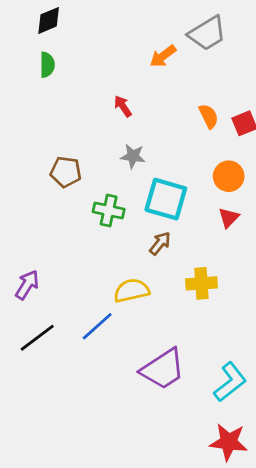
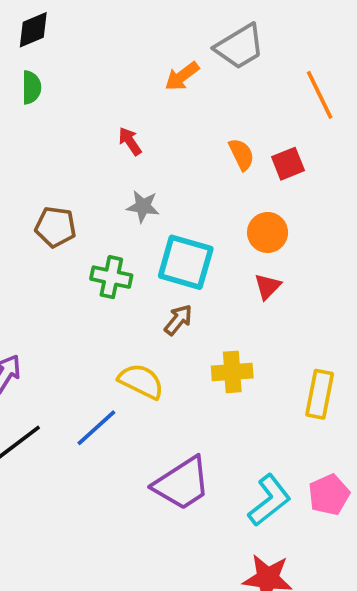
yellow semicircle: (131, 291) -> (141, 381), turned 39

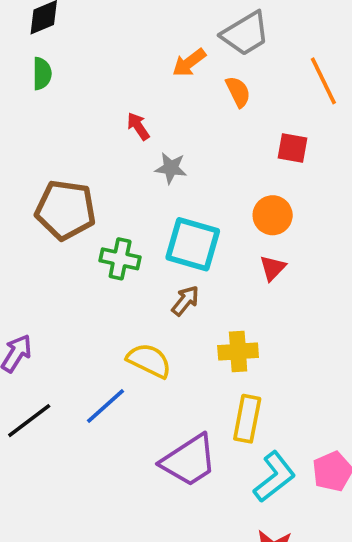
orange semicircle: (242, 154) -> (238, 92), moved
red square: (288, 164) -> (293, 148), turned 32
gray star: (143, 206) -> (171, 168), moved
brown pentagon: (56, 227) -> (66, 210), size x1.5
yellow rectangle: (320, 394) -> (247, 419), moved

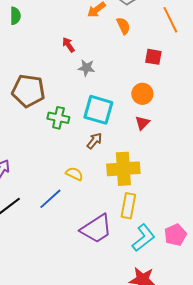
yellow cross: (238, 352) -> (123, 169), size x1.5
yellow semicircle: (149, 361) -> (74, 174), size x0.7

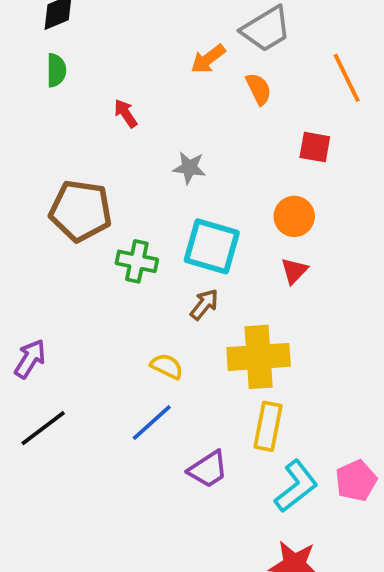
red arrow: (68, 45) -> (126, 113), moved
blue line: (50, 199) -> (152, 423), moved
purple trapezoid: (96, 229) -> (208, 469), size x0.7

